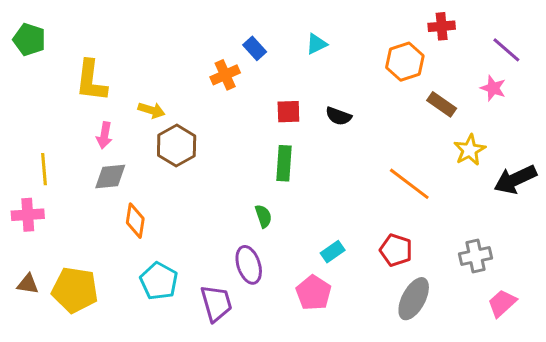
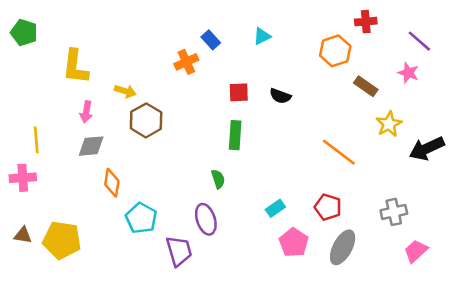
cyan pentagon: (159, 281) -> (141, 218), moved
pink pentagon: (313, 293) -> (294, 242), moved

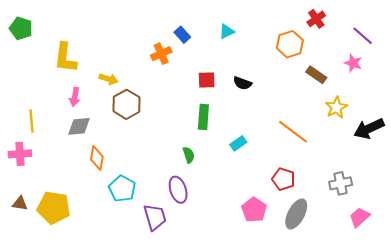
red cross: (366, 22) -> (316, 19), turned -30
cyan rectangle: (275, 208) -> (238, 143), moved

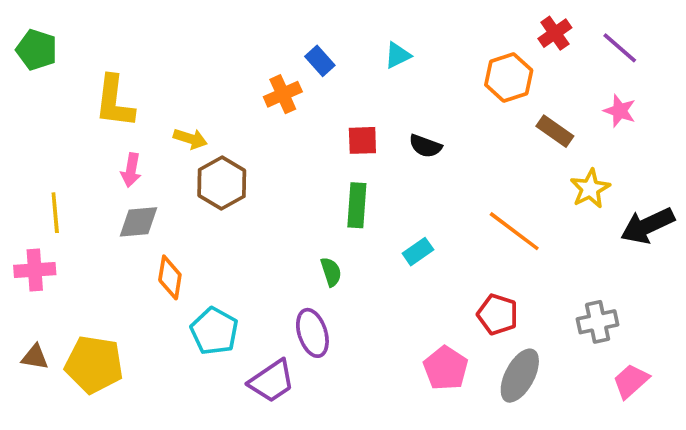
purple line: (363, 36) -> (620, 48), moved
purple trapezoid: (155, 217) -> (272, 381), turned 72

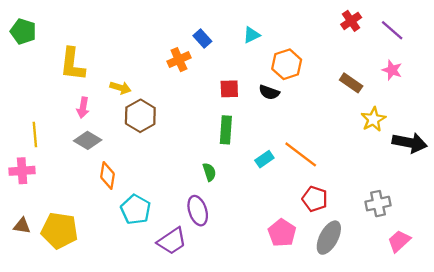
orange hexagon: (509, 78) -> (287, 64), moved
gray diamond: (138, 222) -> (88, 140), turned 36
black arrow: (647, 226) -> (410, 143), turned -144
orange line: (514, 231) -> (301, 154), moved

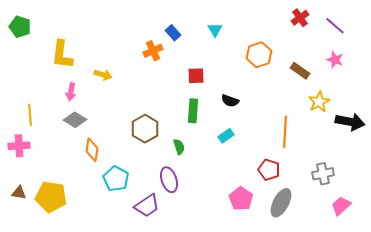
cyan triangle: (252, 35) -> (215, 30), turned -35
orange hexagon: (287, 64) -> (259, 55), moved
black semicircle: (269, 92) -> (230, 101), moved
brown hexagon: (140, 116) -> (145, 129), moved
orange line: (301, 154) -> (285, 132), moved, turned 56

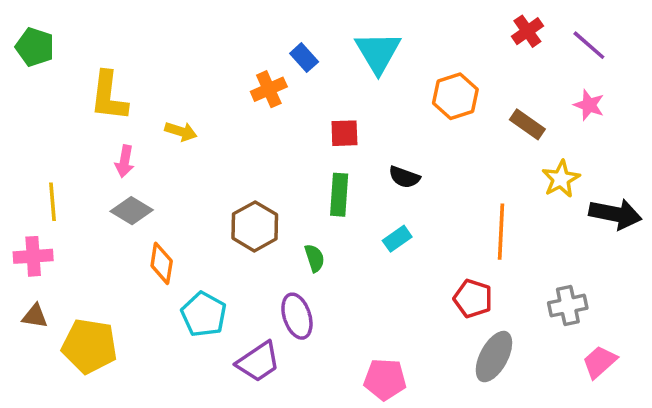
cyan triangle: (215, 30) -> (378, 52), size x1.8
brown triangle: (19, 193) -> (35, 316), moved
pink pentagon: (241, 199) -> (385, 379), moved, turned -30

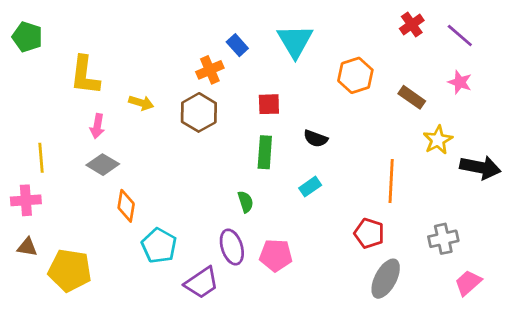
brown hexagon: (255, 226) -> (199, 112), moved
pink pentagon: (385, 379) -> (276, 255), moved

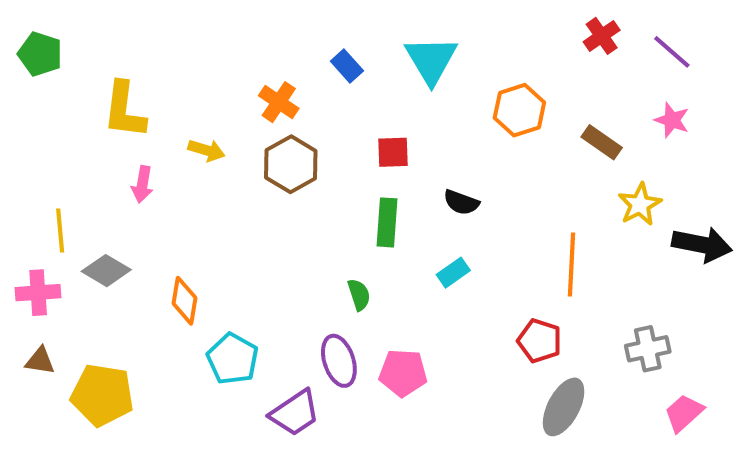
orange cross: (210, 70) -> (279, 102), moved, turned -32
gray diamond: (103, 165) -> (106, 271), moved

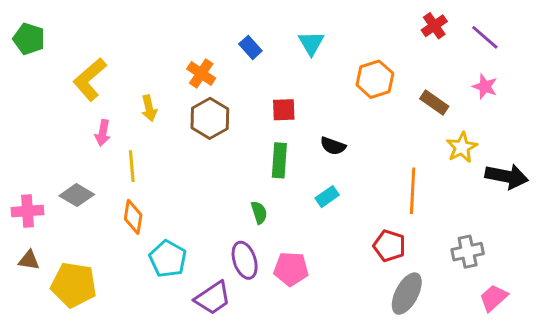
cyan triangle: (431, 60) -> (311, 43), size x0.7
yellow L-shape: (124, 110) -> (90, 79), turned 42
yellow arrow: (207, 150) -> (149, 108), turned 60
yellow line: (60, 230) -> (132, 166), moved

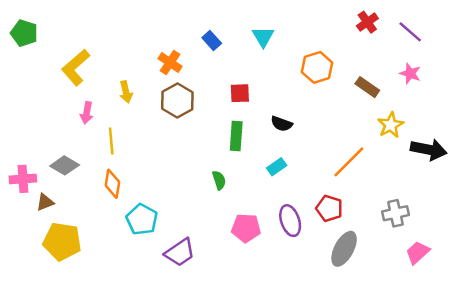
orange line: (413, 191) -> (349, 162), turned 42
brown triangle: (29, 260) -> (45, 202), moved, turned -30
purple ellipse: (245, 260) -> (290, 221), moved

